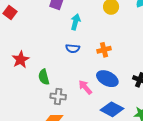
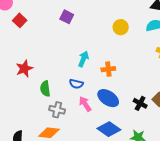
cyan arrow: (76, 22) -> (83, 59), moved
blue semicircle: (73, 48) -> (76, 84), moved

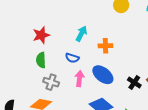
red star: (24, 69) -> (41, 35), moved
pink arrow: (85, 104) -> (79, 79), turned 35

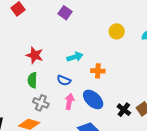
cyan arrow: (81, 34) -> (75, 57), turned 42
red star: (41, 35) -> (35, 55), turned 30

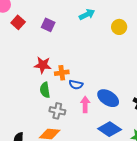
purple square: (65, 13) -> (48, 25), moved
cyan arrow: (75, 57) -> (87, 14), moved
orange cross: (98, 71) -> (62, 73), moved

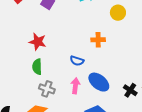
orange cross: (62, 73) -> (98, 40), moved
blue semicircle: (76, 85) -> (77, 61), moved

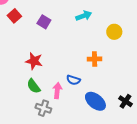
green semicircle: (37, 67) -> (34, 86), turned -35
pink arrow: (75, 86) -> (57, 90), moved
black cross: (130, 90) -> (126, 101), moved

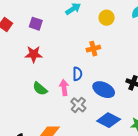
red star: (34, 61) -> (34, 54), moved
blue semicircle: (73, 80) -> (77, 74), turned -96
gray cross: (43, 108) -> (78, 105), moved, turned 35

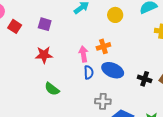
pink arrow: (64, 88) -> (83, 54), moved
blue ellipse: (104, 90) -> (113, 70), moved
gray cross: (78, 105) -> (103, 101), moved, turned -35

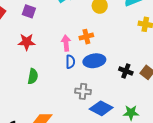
blue ellipse: (113, 70) -> (94, 61), turned -35
green semicircle: (52, 89) -> (33, 76), turned -119

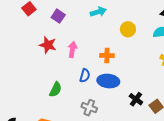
pink arrow: (66, 43) -> (72, 49), moved
green semicircle: (33, 76) -> (56, 89), moved

